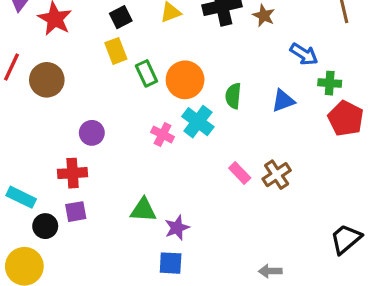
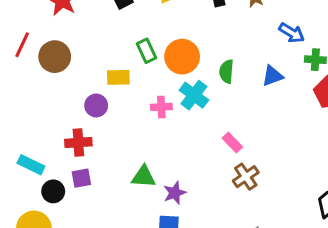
yellow rectangle: (116, 51) -> (118, 77), moved, turned -70
pink cross: (163, 134) -> (161, 107), turned -30
brown cross: (277, 175) -> (246, 177), moved

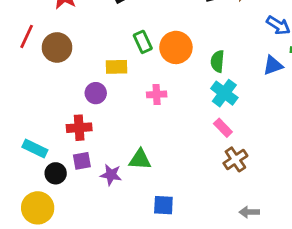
blue triangle: (272, 76) -> (273, 65), moved
cyan cross: (194, 95) -> (224, 93), moved
purple star: (175, 193) -> (111, 175), moved, turned 30

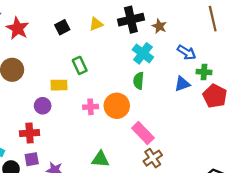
orange circle: (176, 47) -> (117, 106), moved
cyan cross: (224, 93) -> (143, 53), moved
pink rectangle: (223, 128) -> (143, 133), size x1.5
green triangle: (140, 159) -> (100, 159), moved

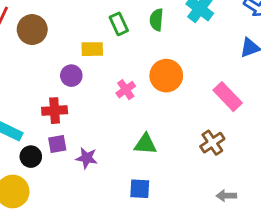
green semicircle: (139, 81) -> (156, 20), moved
pink cross: (91, 107) -> (126, 90), moved, turned -32
pink rectangle: (143, 133) -> (228, 97), moved

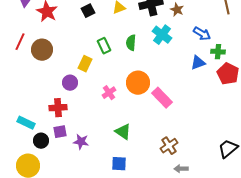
yellow rectangle: (92, 49) -> (85, 64), turned -63
pink rectangle: (228, 97) -> (162, 98), moved
brown cross: (212, 143) -> (169, 146), moved
green triangle: (145, 144) -> (123, 132), turned 30

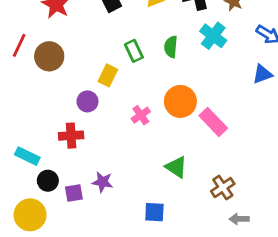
purple square: (60, 132) -> (74, 193), moved
green triangle: (123, 132) -> (176, 167), moved

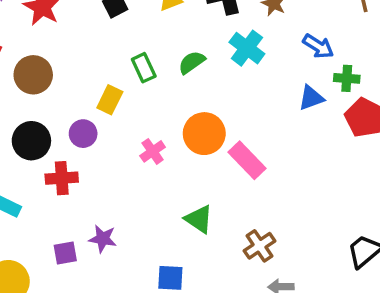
green semicircle: (171, 47) -> (192, 62), turned 50
black circle: (48, 181) -> (31, 141), moved, size x1.4

